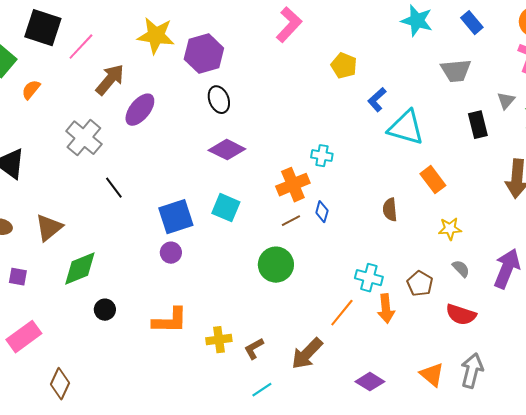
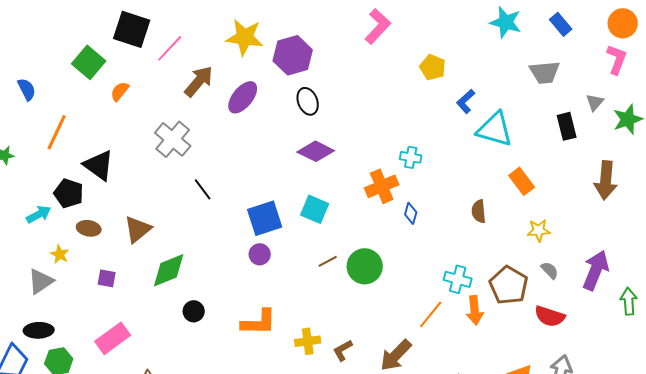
purple ellipse: (140, 110) -> (243, 97), moved
brown line: (291, 221) -> (328, 261), moved
brown pentagon: (420, 284) -> (509, 285), size x1.5

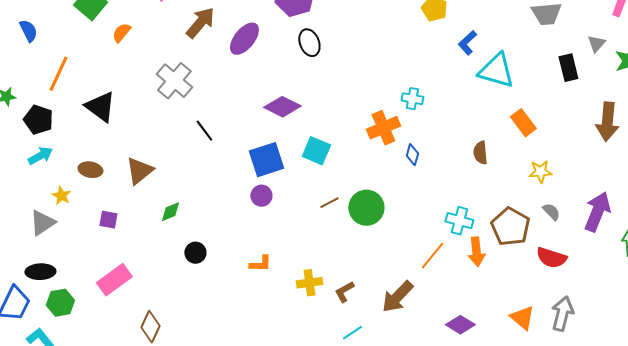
purple diamond: (316, 151) -> (282, 107), moved
black pentagon: (69, 193) -> (38, 120), moved
green diamond: (169, 270) -> (170, 212), size x0.6
orange L-shape: (259, 322) -> (260, 264), size x0.6

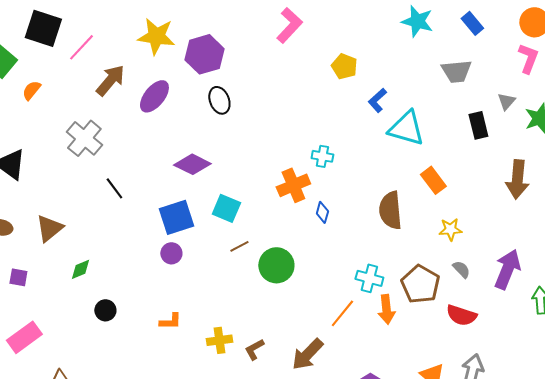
brown semicircle: (480, 153) -> (390, 210), size x1.6
brown line: (329, 203) -> (239, 246), moved

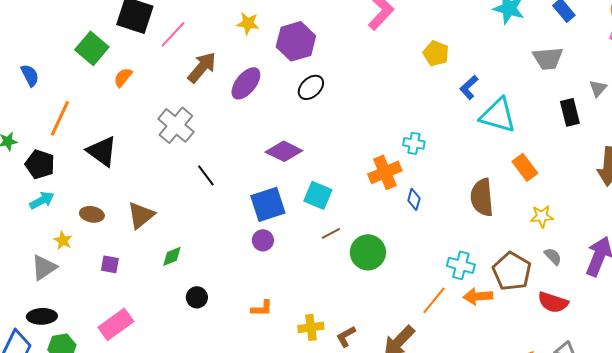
yellow star: (156, 36) -> (248, 23), size x0.6
black ellipse: (219, 100) -> (311, 87), turned 68
orange arrow: (386, 309) -> (478, 296), turned 92

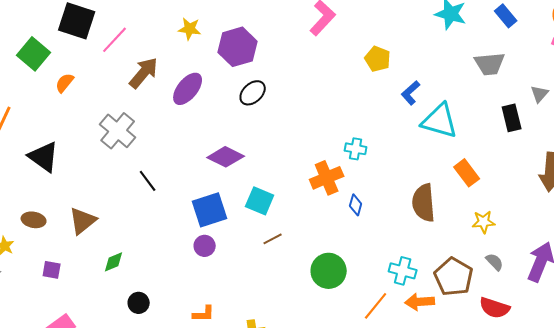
green circle: (368, 252) -> (329, 271), moved

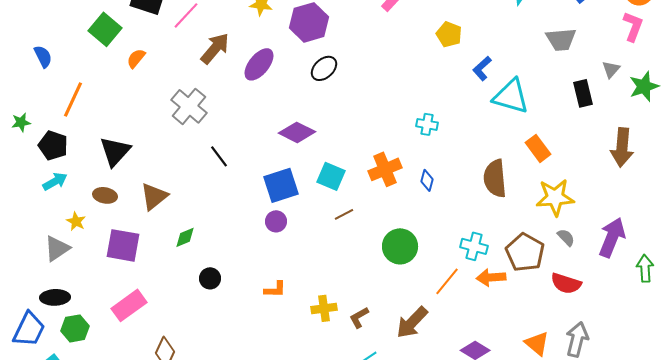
black triangle: (44, 157) -> (115, 151), moved, turned 36
orange cross: (327, 178) -> (385, 169), moved
yellow star: (484, 222) -> (555, 197), size x1.6
purple square: (52, 270) -> (123, 245), size x1.8

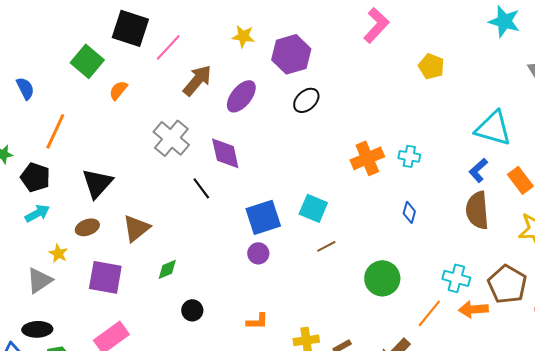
blue L-shape: (482, 68) -> (478, 170), moved
purple diamond: (297, 132) -> (225, 153), moved, turned 51
orange cross: (385, 169) -> (367, 158), moved
brown ellipse: (105, 195) -> (87, 227), turned -30

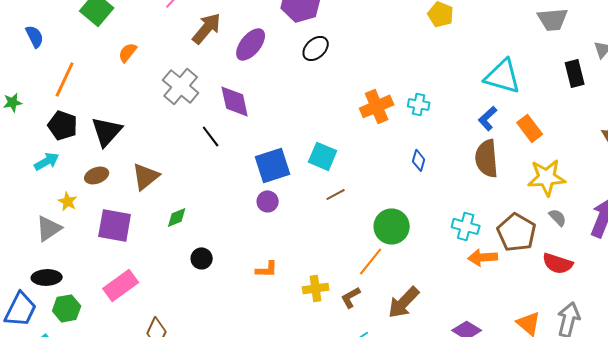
orange semicircle: (118, 90) -> (128, 52), moved
black pentagon: (35, 177) -> (63, 125), moved
orange line: (429, 313) -> (371, 261), moved

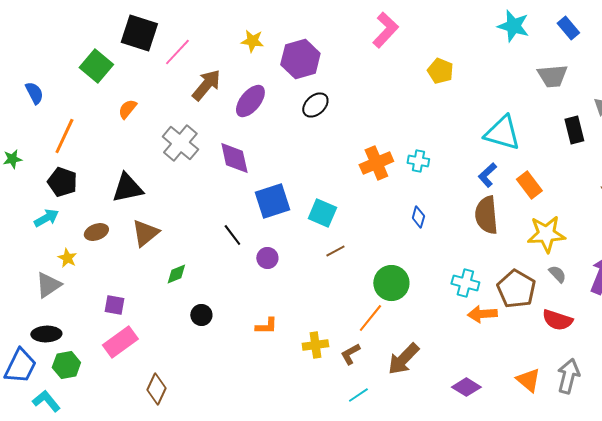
black triangle: (107, 131) -> (127, 188), moved, turned 36
black line: (211, 136) -> (232, 235), moved
blue square: (273, 165) -> (272, 201), moved
purple square: (115, 225) -> (114, 305), moved, size x0.6

